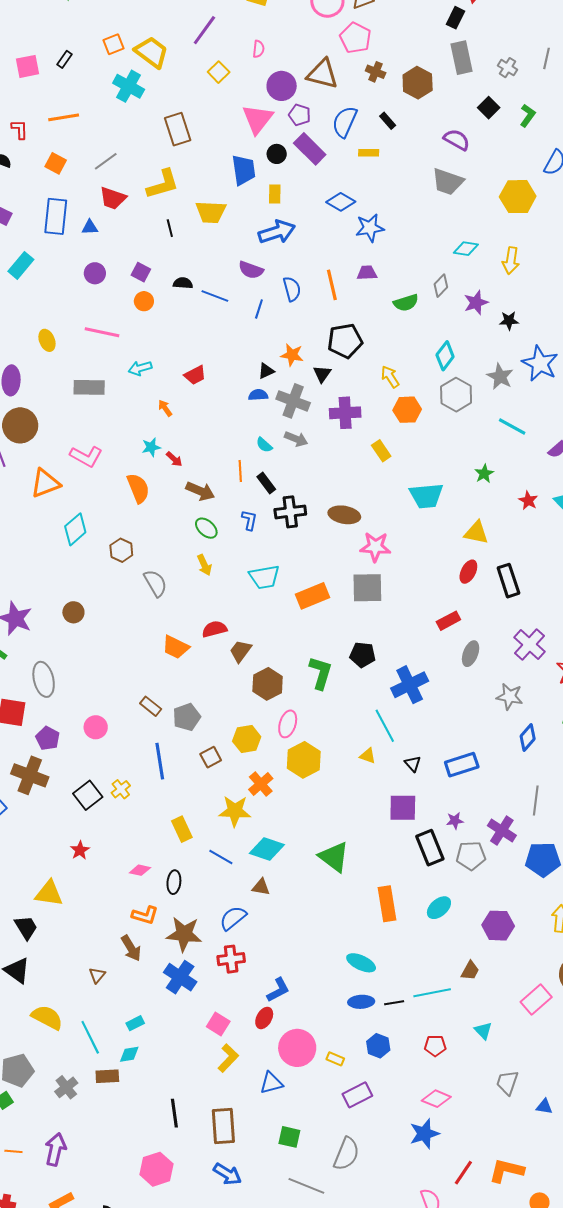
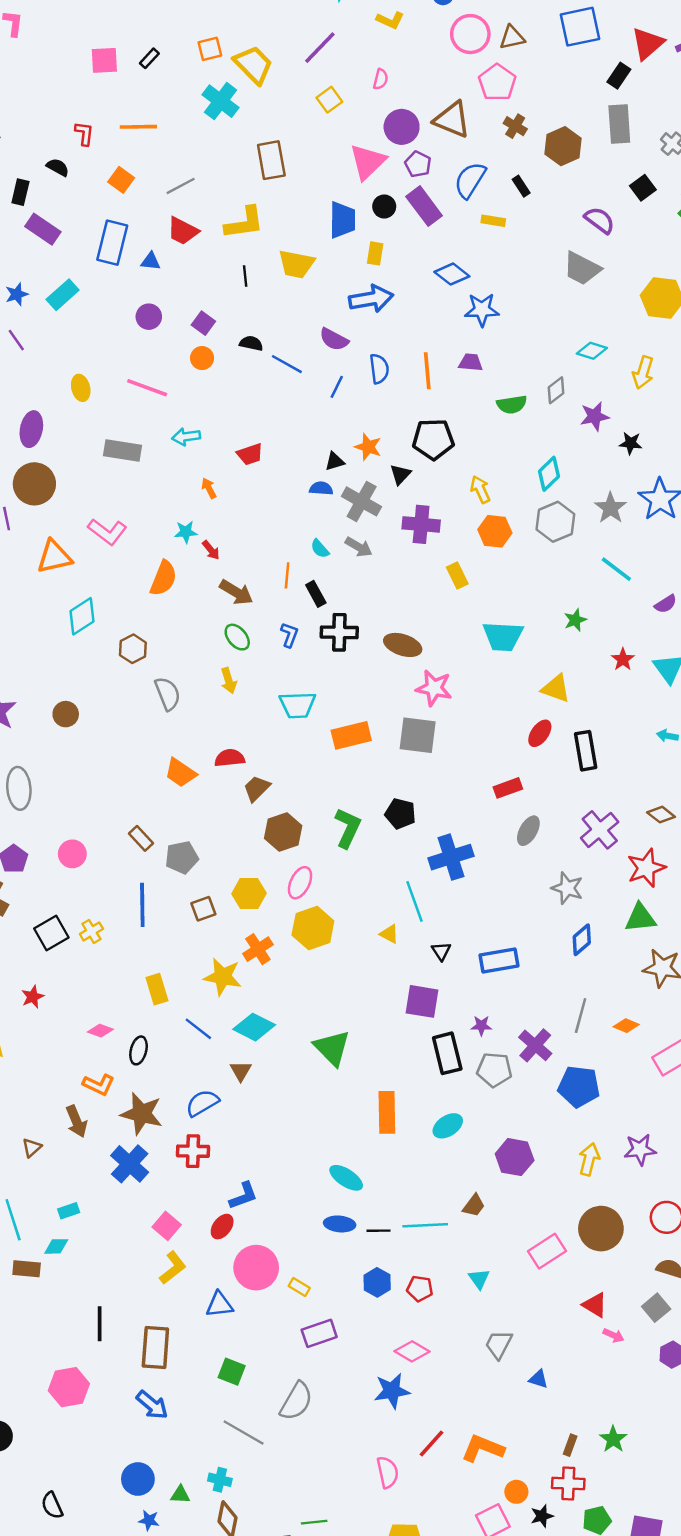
orange semicircle: (138, 488) -> (163, 578), turned 36
brown triangle: (261, 887) -> (241, 1071), turned 42
blue hexagon: (378, 1046) -> (377, 1282), moved

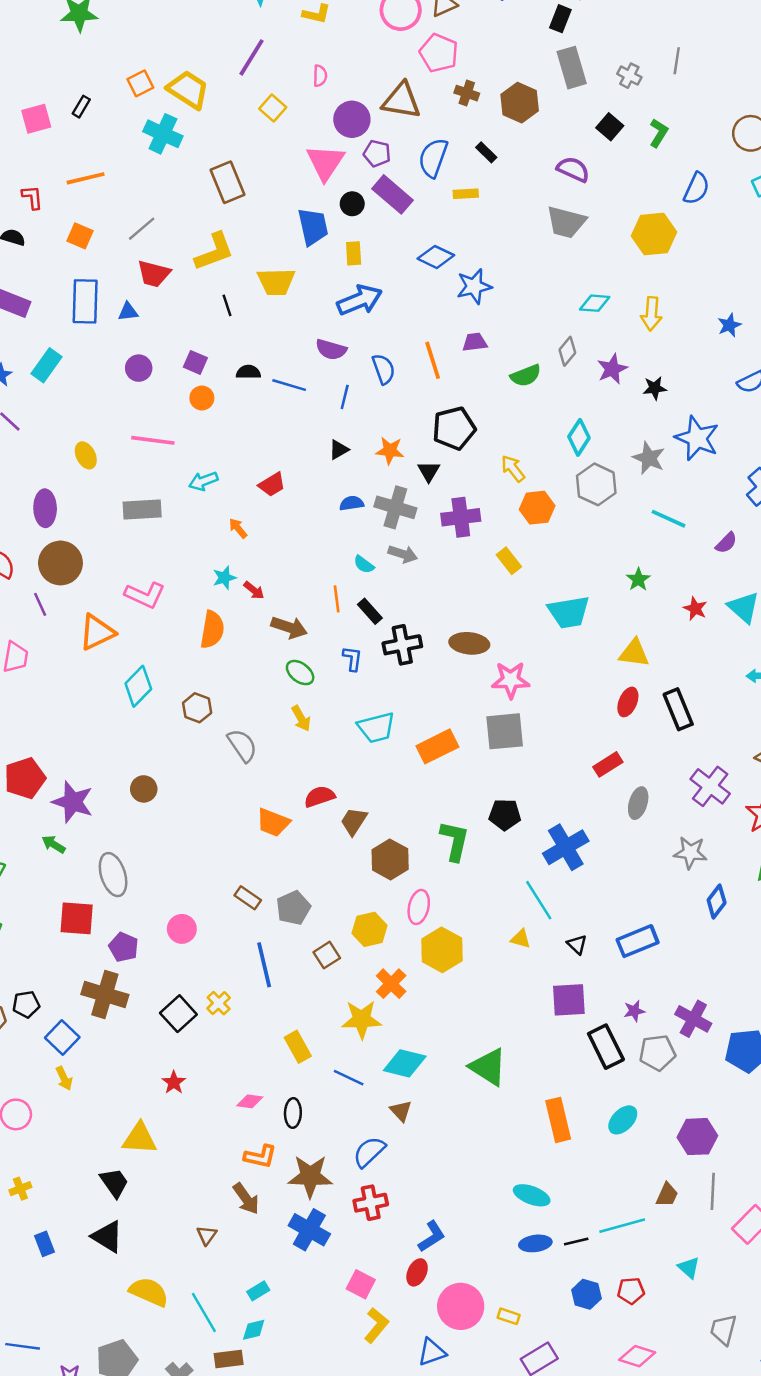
black triangle: (335, 461) -> (339, 450), moved
gray line: (581, 1016) -> (713, 1191), moved

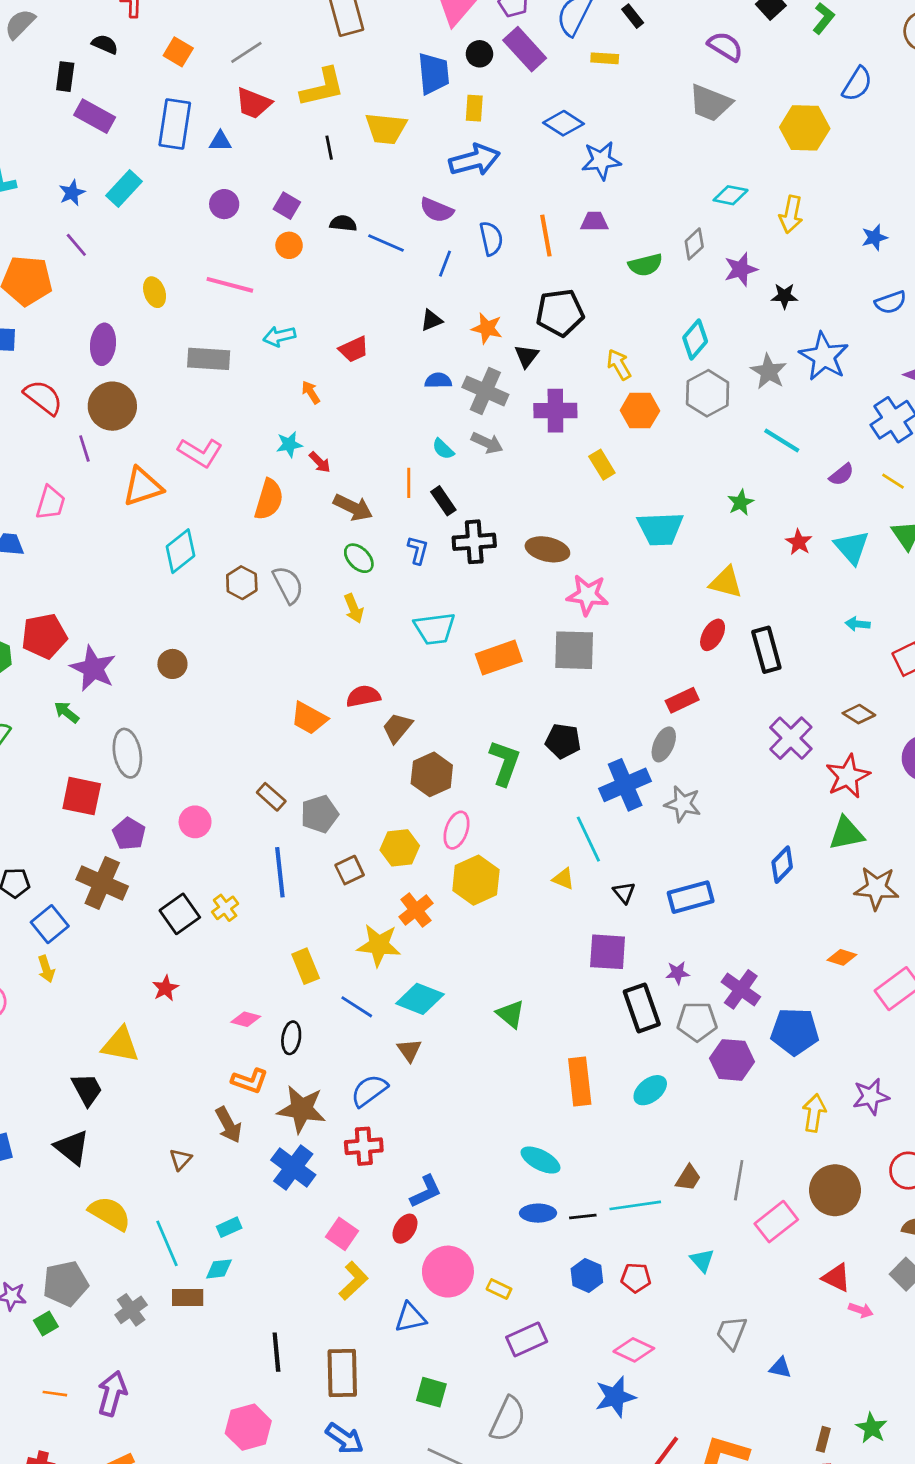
gray semicircle: (242, 745) -> (288, 585), moved
gray ellipse: (638, 803) -> (664, 744), moved
gray star: (690, 853) -> (683, 804), moved
green triangle: (488, 1067) -> (511, 1014), size x0.7
purple hexagon: (697, 1137) -> (732, 1060), moved

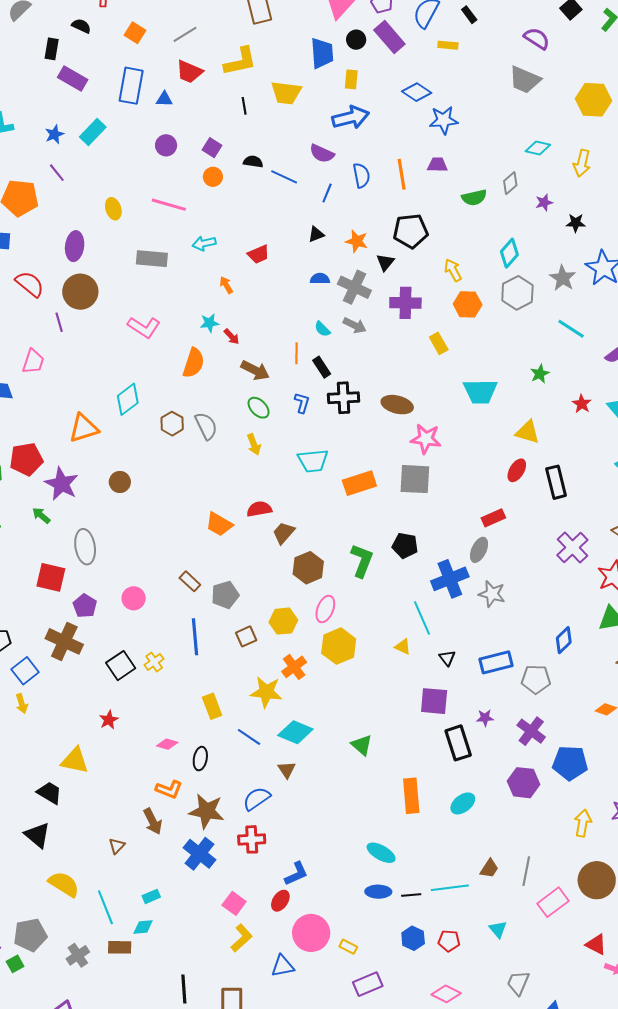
purple star: (741, 269) -> (544, 203), size x0.7
orange triangle: (143, 487) -> (84, 428), moved
gray pentagon: (697, 1021) -> (536, 679), moved
black trapezoid: (87, 1090) -> (49, 793), turned -32

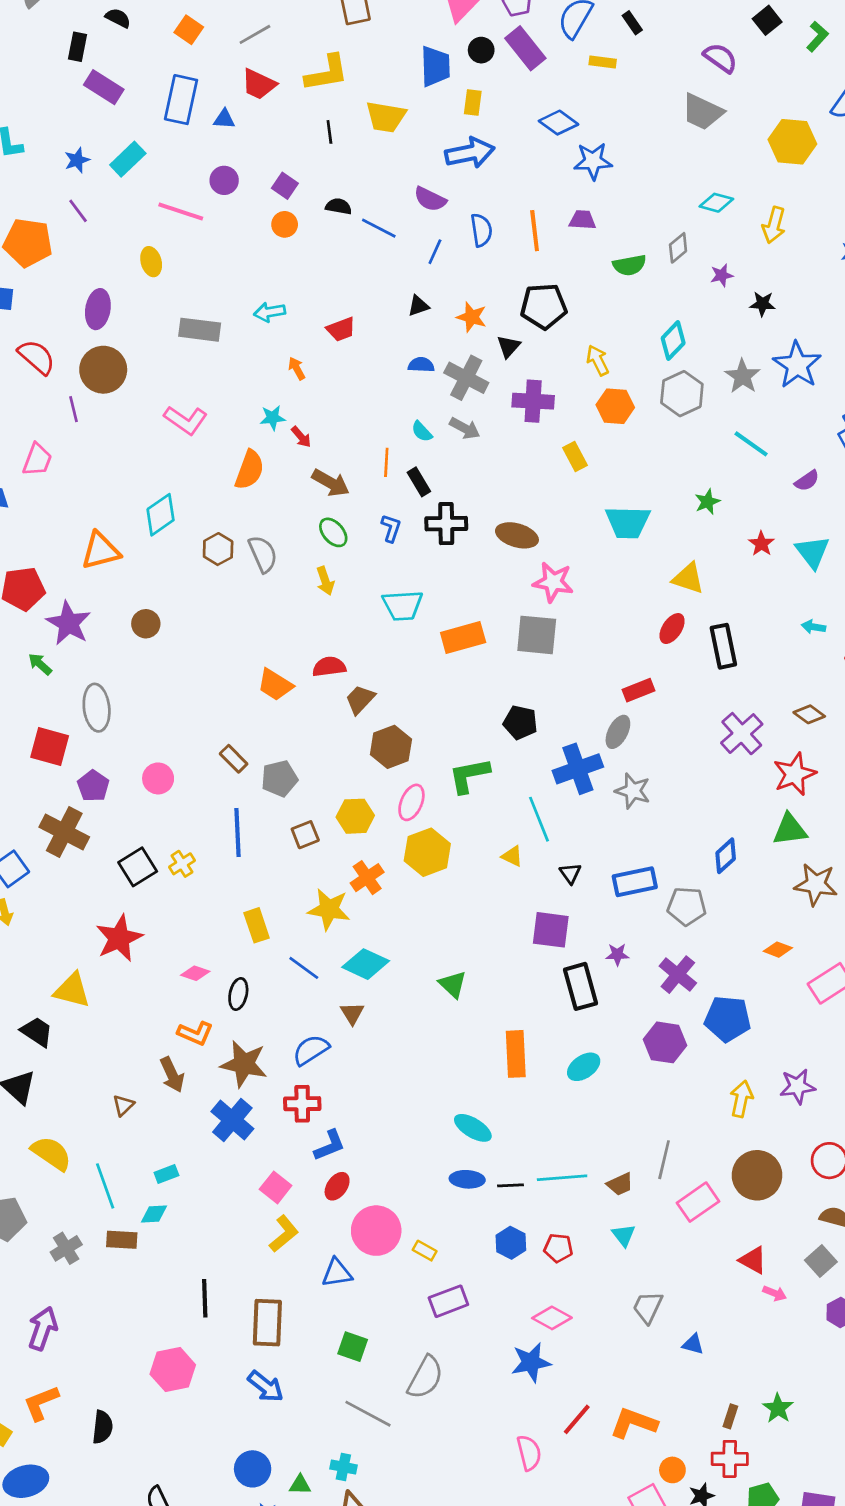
pink line: (169, 205) -> (181, 212), moved
green L-shape: (362, 561) -> (469, 775), moved, turned -124
red star: (109, 720) -> (119, 938), size x1.8
brown trapezoid: (489, 869) -> (620, 1184), moved, turned 30
blue L-shape: (296, 874) -> (330, 1145), moved

